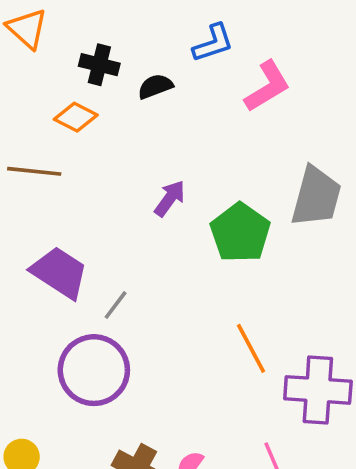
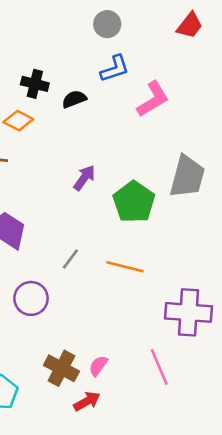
gray line: (116, 305) -> (70, 259), moved
orange line: (251, 348) -> (125, 267), moved, turned -48
purple circle: (94, 370) -> (31, 298), size x0.7

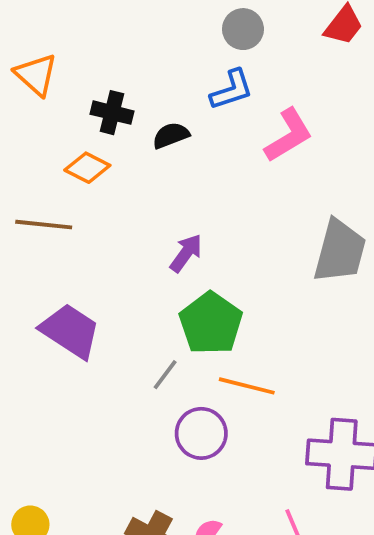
gray circle: (107, 24) -> (243, 29), moved
green pentagon: (134, 202) -> (211, 323), moved
purple circle: (31, 298) -> (201, 433), moved

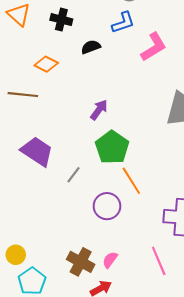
black cross: (112, 113) -> (61, 20), moved
gray line: (165, 375) -> (74, 175), moved
orange line: (247, 386) -> (131, 181), turned 44

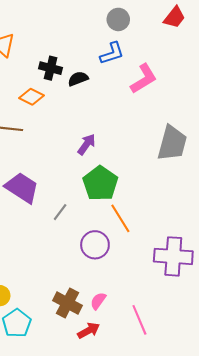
black cross: (61, 20) -> (51, 68), moved
pink line: (159, 261) -> (139, 320), moved

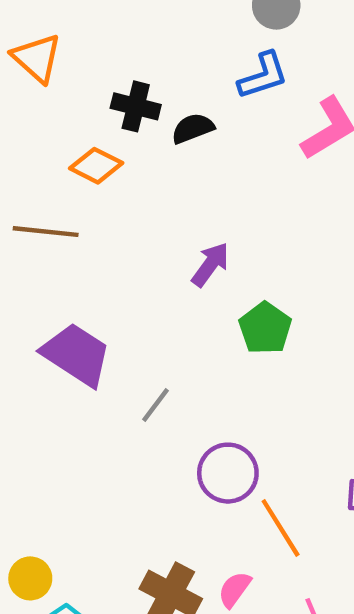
green pentagon: (100, 183) -> (265, 328), moved, size x0.7
orange line: (120, 218) -> (281, 528), moved

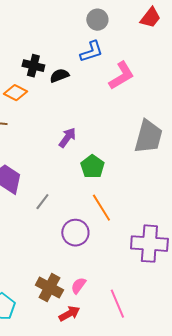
orange line: (281, 528) -> (101, 208), moved

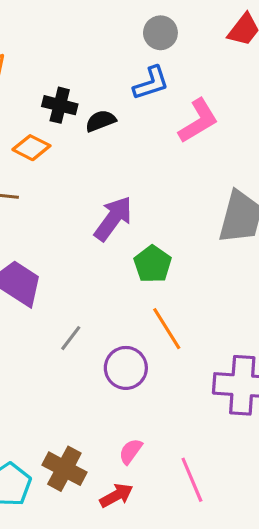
purple arrow: (67, 138) -> (113, 218), size x1.4
gray line: (42, 202) -> (71, 338), moved
brown cross: (49, 288) -> (64, 469), moved

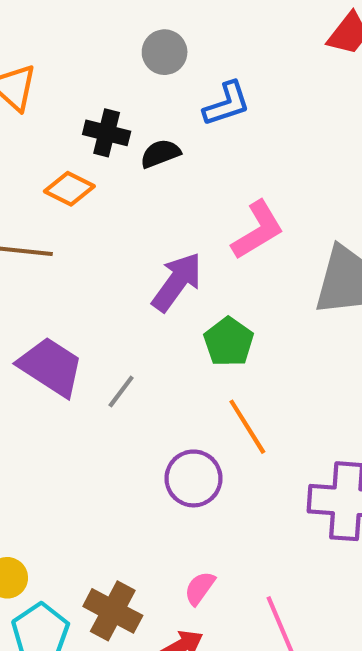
gray circle: (160, 33) -> (165, 52), moved
pink L-shape: (198, 121) -> (258, 230), moved
gray line: (71, 338) -> (121, 392), moved

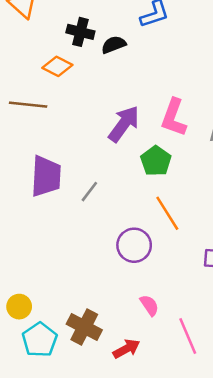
pink L-shape: (258, 230) -> (174, 117), moved, turned 141
purple trapezoid: (51, 367) -> (46, 176), turned 60
pink semicircle: (200, 588) -> (149, 305), moved, turned 110

